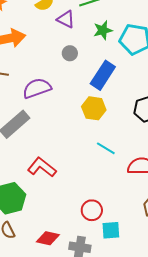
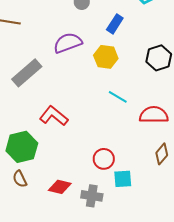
blue rectangle: (103, 75) -> (115, 24), size x0.7
purple semicircle: (37, 88) -> (68, 43), moved

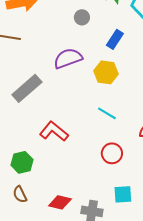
cyan line: (118, 97) -> (107, 113), moved
green hexagon: (22, 147) -> (22, 162), size x0.7
red circle: (104, 159) -> (112, 153), moved

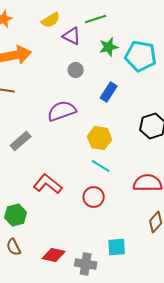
yellow hexagon: (106, 72) -> (100, 138), moved
gray rectangle: (27, 88) -> (21, 141), size x0.7
red circle: (112, 153) -> (94, 197), moved

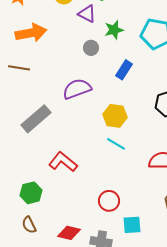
green star: (109, 47) -> (114, 30), moved
gray rectangle: (21, 141) -> (36, 119), size x1.4
red circle: (94, 197) -> (109, 201), moved

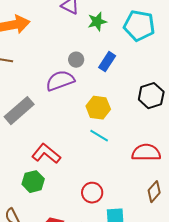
gray circle: (91, 48) -> (76, 60), moved
green hexagon: (31, 193) -> (33, 182), moved

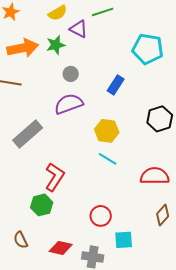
green star: (97, 22) -> (56, 45), moved
gray circle: (76, 60) -> (71, 74), moved
red L-shape: (46, 154) -> (55, 177), turned 84

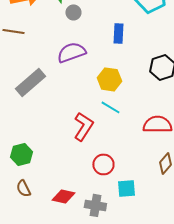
gray circle: (71, 74) -> (73, 12), moved
blue rectangle: (116, 85) -> (118, 33), turned -30
red L-shape: (55, 177) -> (83, 126), moved
green hexagon: (42, 205) -> (21, 154), moved

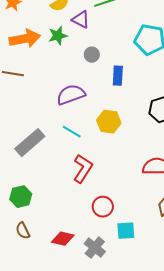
gray circle: (73, 12) -> (92, 55), moved
gray rectangle: (30, 82) -> (30, 143), moved
cyan line: (110, 107) -> (72, 132), moved
gray cross: (95, 205) -> (95, 248), turned 30

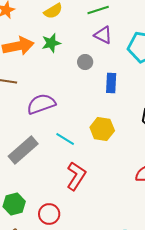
purple triangle: (81, 20) -> (103, 35), moved
purple semicircle: (71, 95) -> (41, 104), moved
red circle: (103, 207) -> (49, 214), moved

